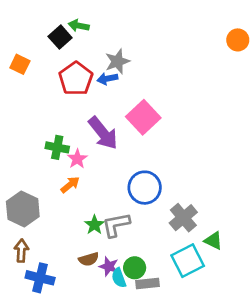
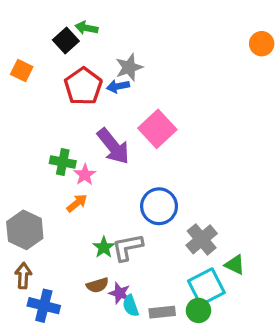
green circle: (135, 268) -> (198, 310), moved

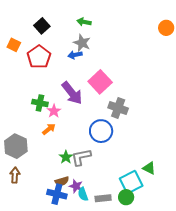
green arrow: (86, 28) -> (84, 22), moved
gray star: (129, 67) -> (82, 43), turned -30
red pentagon: (83, 86) -> (39, 57), moved
gray cross: (202, 239) -> (118, 108), moved, turned -30
blue cross: (44, 306) -> (57, 194), moved

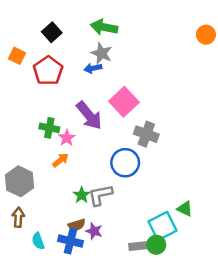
green arrow: (84, 22) -> (104, 27), size x1.5
cyan semicircle: (83, 194) -> (38, 241), moved
gray rectangle: (103, 198) -> (139, 246), moved

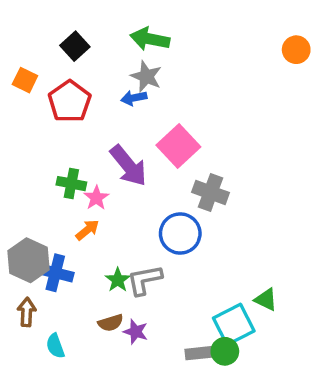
blue cross: (70, 241) -> (55, 273), moved

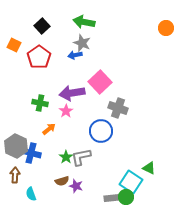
purple arrow: (128, 166) -> (72, 93), turned 120
pink star: (96, 198) -> (66, 111), moved
cyan square: (234, 325) -> (131, 182), turned -30

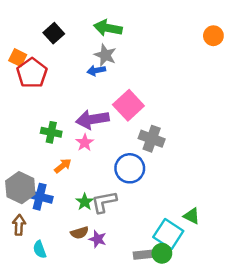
red pentagon: (39, 57) -> (32, 73), moved

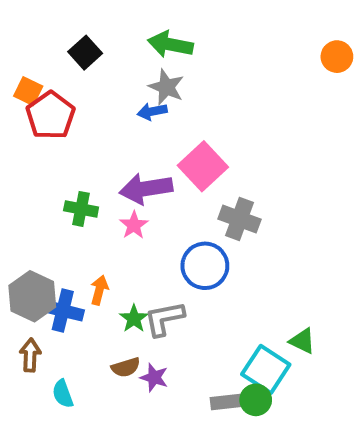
orange arrow: (63, 166) -> (99, 290), moved, turned -36

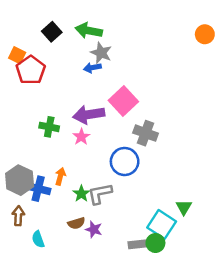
green arrow: (170, 44) -> (89, 31), moved
green triangle: (302, 341) -> (184, 207), turned 35

